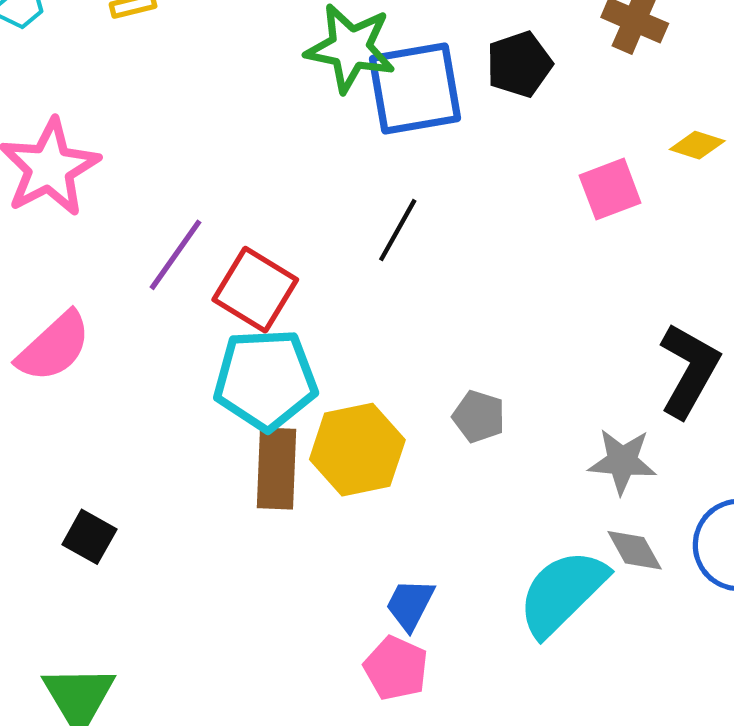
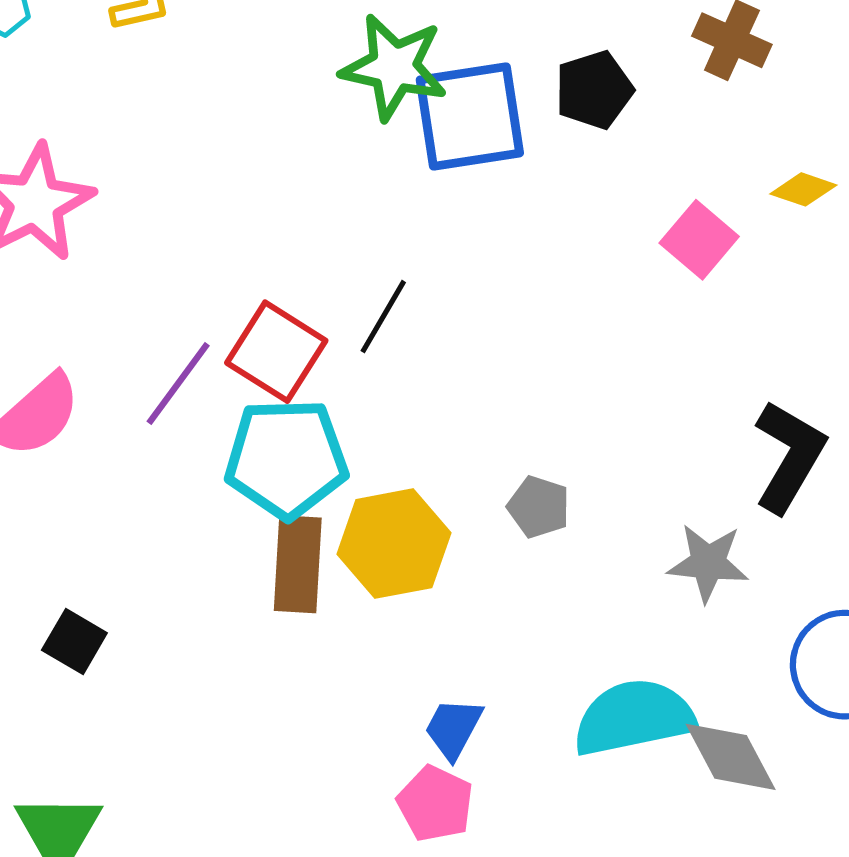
pink square: (610, 189) -> (699, 240), turned -30
black line: (398, 230) -> (383, 317), moved
purple line: (176, 255) -> (178, 384), moved
gray diamond: (635, 550) -> (731, 757), moved, size x1.4
cyan semicircle: (562, 593) -> (634, 717), turned 32

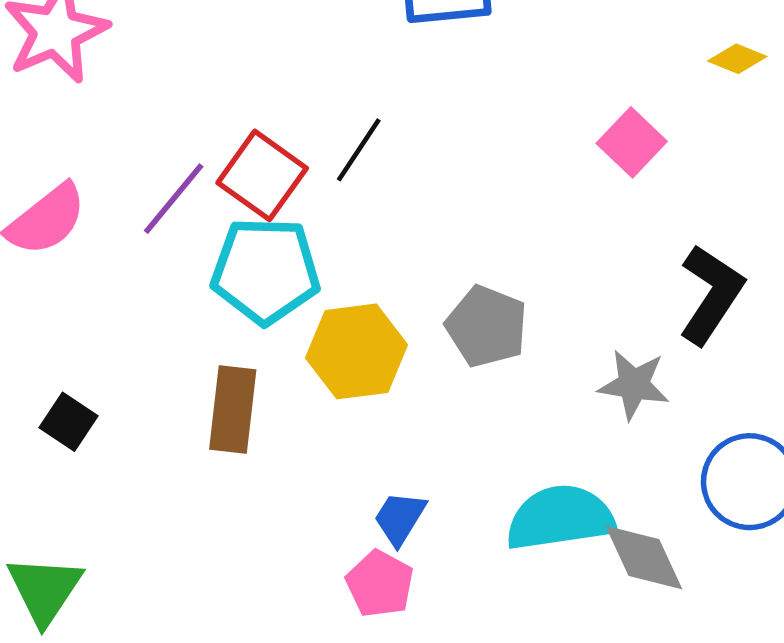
pink square: (699, 240) -> (632, 142), moved
gray pentagon: (539, 507) -> (487, 326), size x1.5
brown rectangle: (298, 564) -> (233, 410), moved

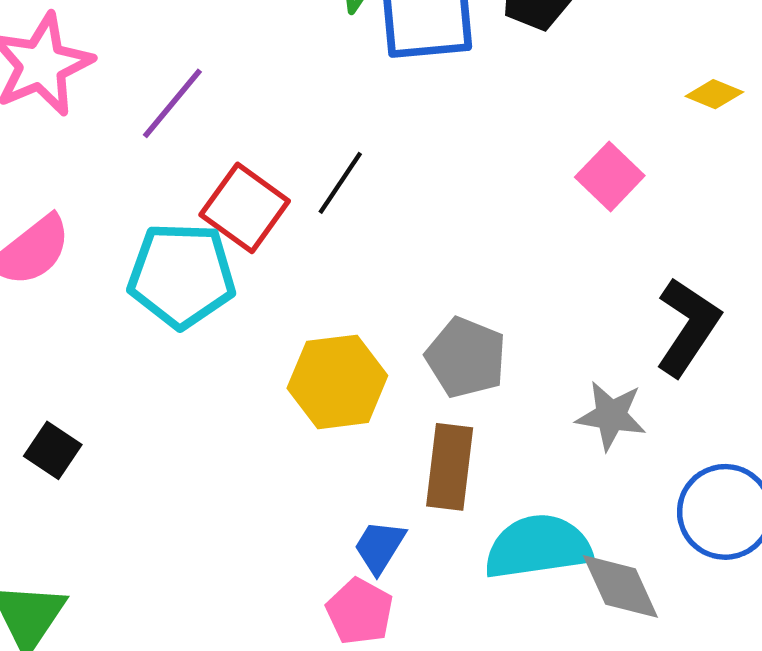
purple line: (174, 199) -> (172, 103), moved
cyan pentagon: (266, 271) -> (182, 275), moved
brown rectangle: (233, 410) -> (450, 467), moved

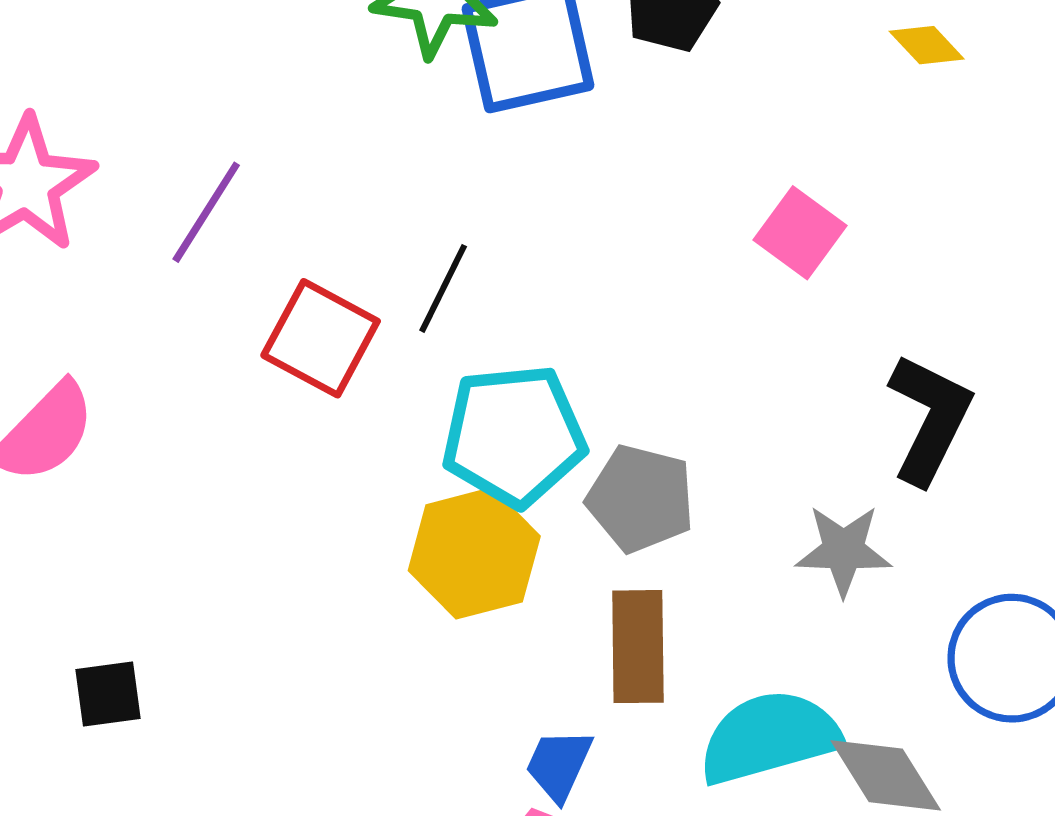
yellow diamond: (714, 94) -> (927, 45), moved, turned 32
cyan pentagon: (182, 275) -> (514, 436), moved
black square: (53, 450) -> (108, 694), turned -34

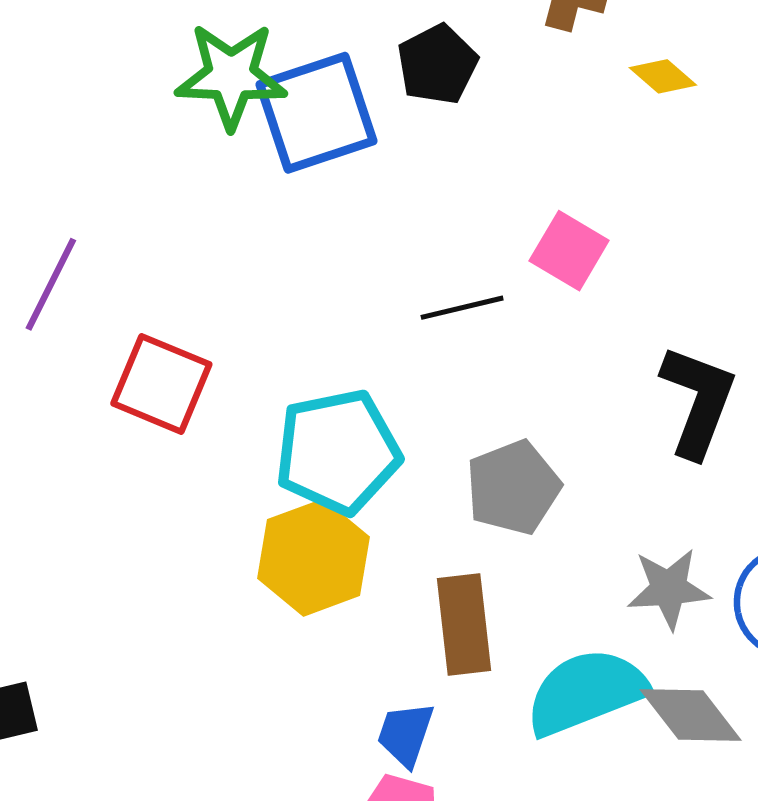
black line: (443, 288) -> (462, 308), moved, turned 56
gray pentagon: (641, 499) -> (513, 488), moved, turned -30
gray star: (843, 550) -> (669, 589), moved

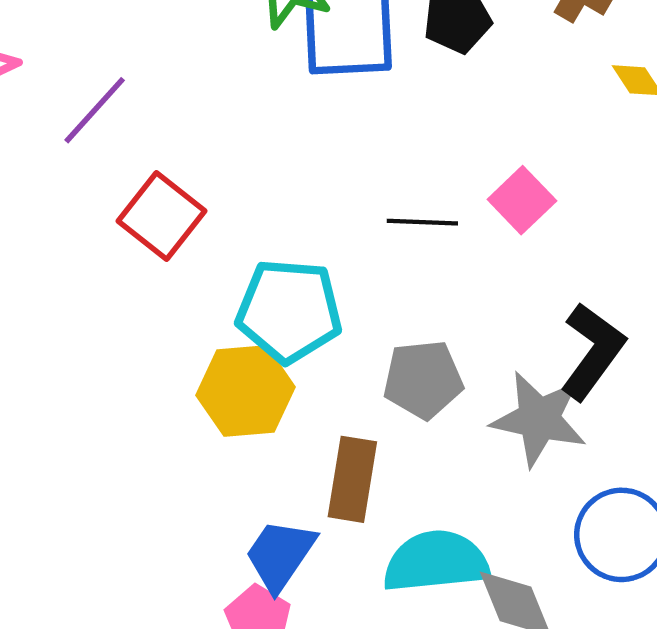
gray star: (669, 589) -> (539, 419), moved, size x1.4
blue trapezoid: (405, 734) -> (280, 555), size x1.4

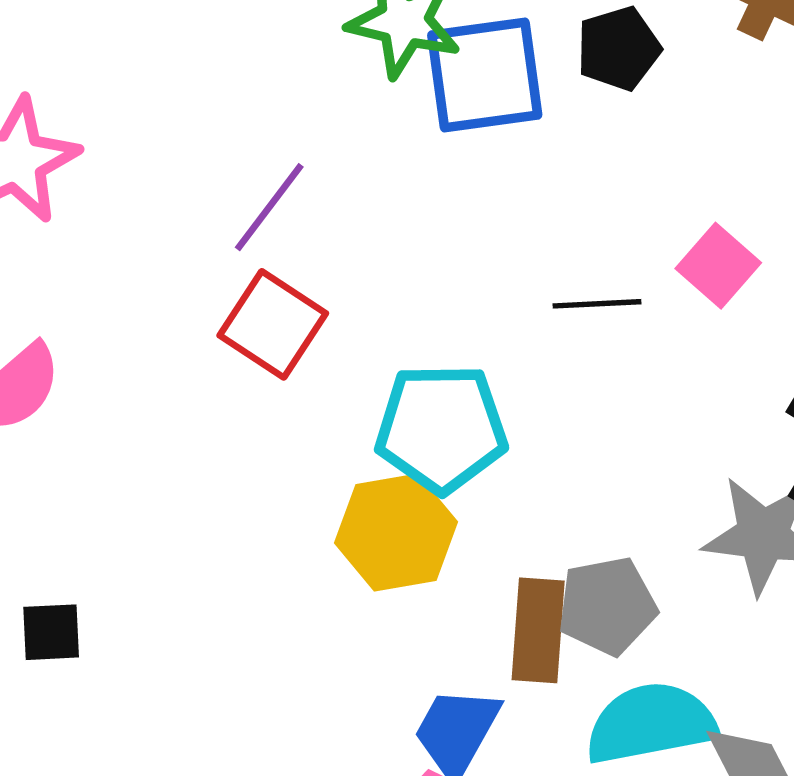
purple line: (95, 110) -> (269, 207), moved
gray pentagon: (423, 379) -> (607, 606), moved

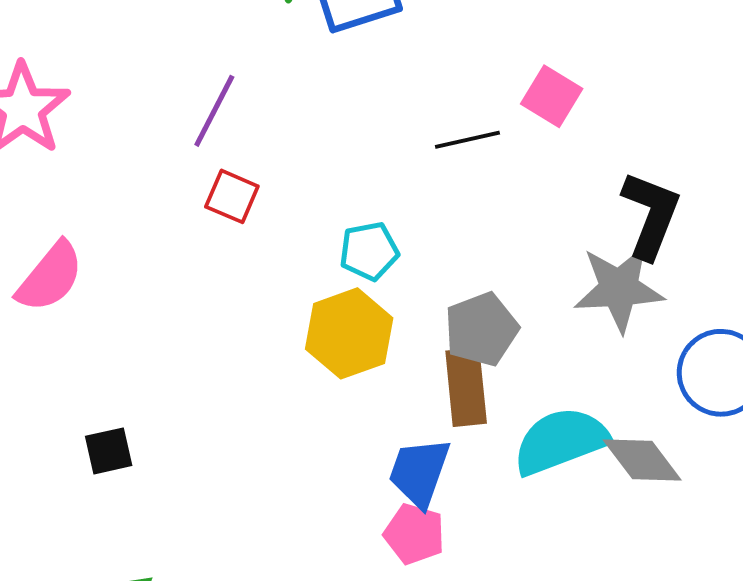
red square: (273, 324) -> (232, 196), size x0.7
cyan pentagon: (441, 428) -> (369, 251), size x0.6
gray pentagon: (607, 606) -> (481, 329), moved

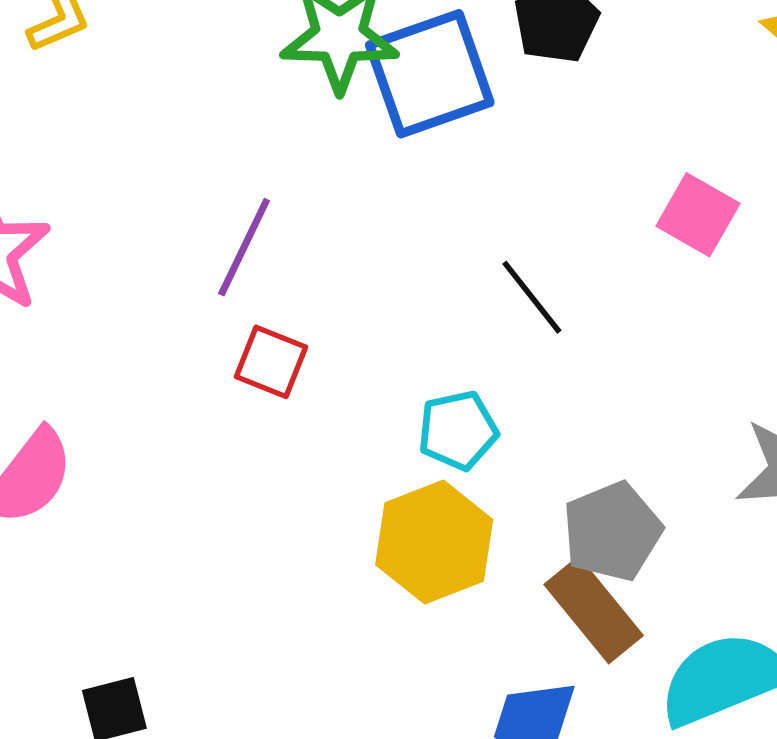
black line: (467, 140) -> (532, 297), moved, turned 66
brown rectangle: (466, 387) -> (594, 610), turned -32

